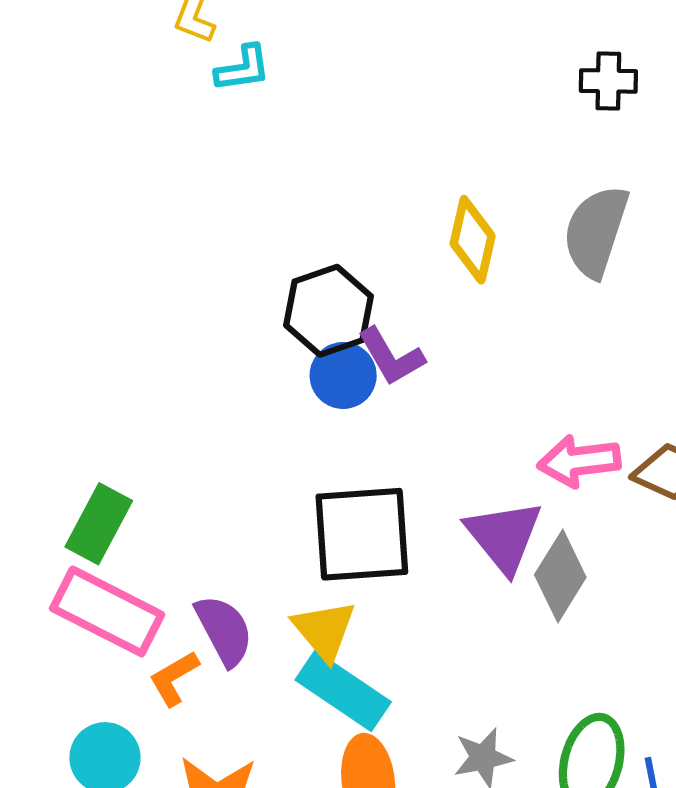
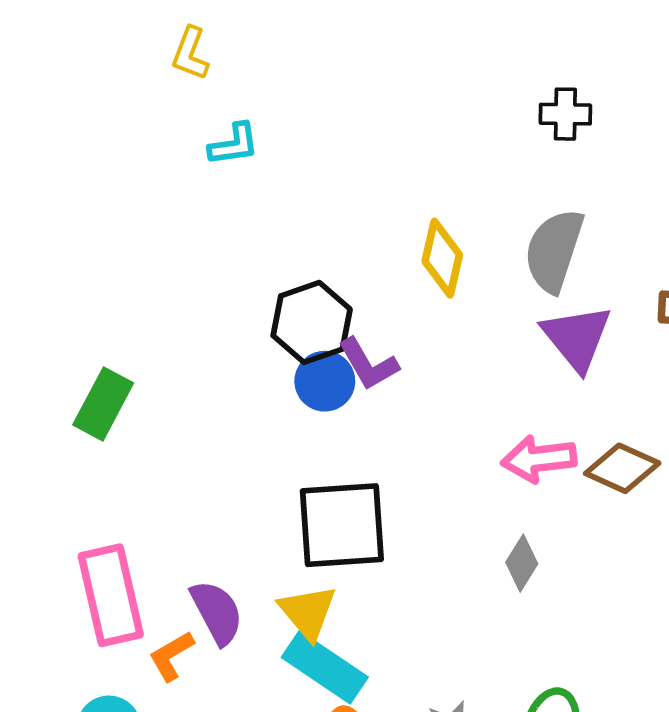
cyan L-shape: (243, 68) -> (234, 144), moved
green rectangle: (99, 524) -> (103, 404), moved
purple triangle: (504, 536) -> (577, 338), moved
gray diamond: (560, 576) -> (522, 563), size x0.7
pink rectangle: (107, 611) -> (111, 595), turned 50

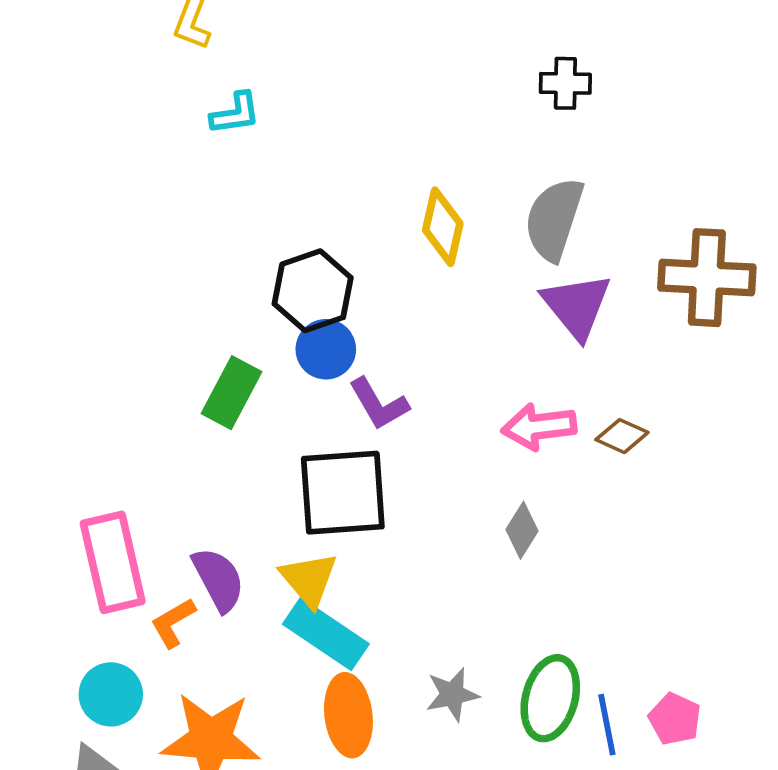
purple L-shape: (368, 364) -> (379, 404), moved
green rectangle: (103, 404) -> (232, 393), moved
brown diamond: (622, 468) -> (622, 436), size x0.7

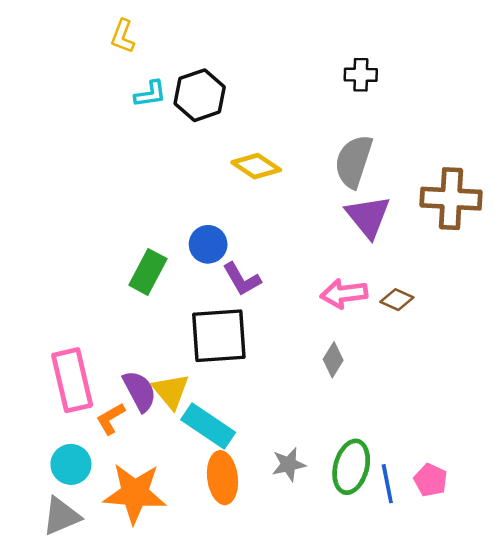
yellow diamond: (443, 227) -> (256, 166), moved, turned -69
black hexagon: (313, 291) -> (200, 95), moved
yellow triangle: (309, 579) -> (171, 391), moved

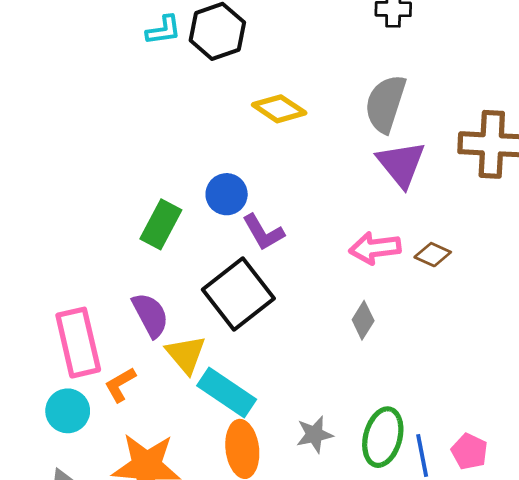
black square: (219, 336) -> (238, 294), turned -34
purple semicircle: (140, 391) -> (150, 315), moved
cyan circle: (71, 464) -> (68, 411), moved

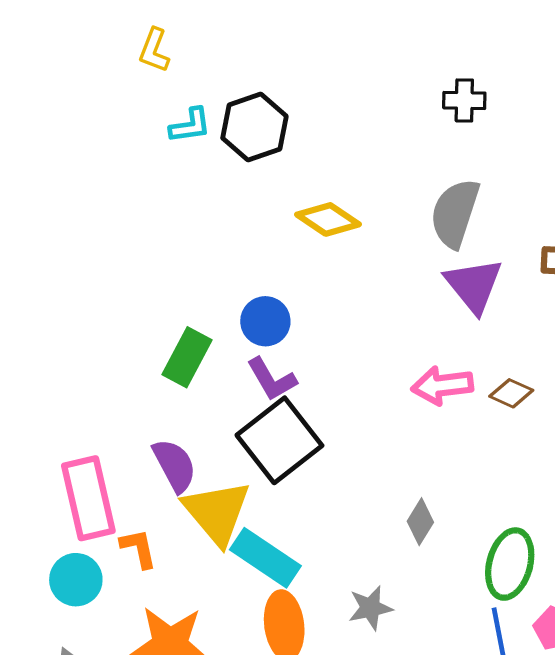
purple L-shape: (263, 232) -> (272, 379), moved
gray diamond: (363, 320) -> (420, 522), moved
yellow triangle: (186, 354) -> (217, 512), size x1.4
orange L-shape: (120, 385) -> (139, 548), turned 108
green ellipse: (383, 437) -> (510, 564), moved

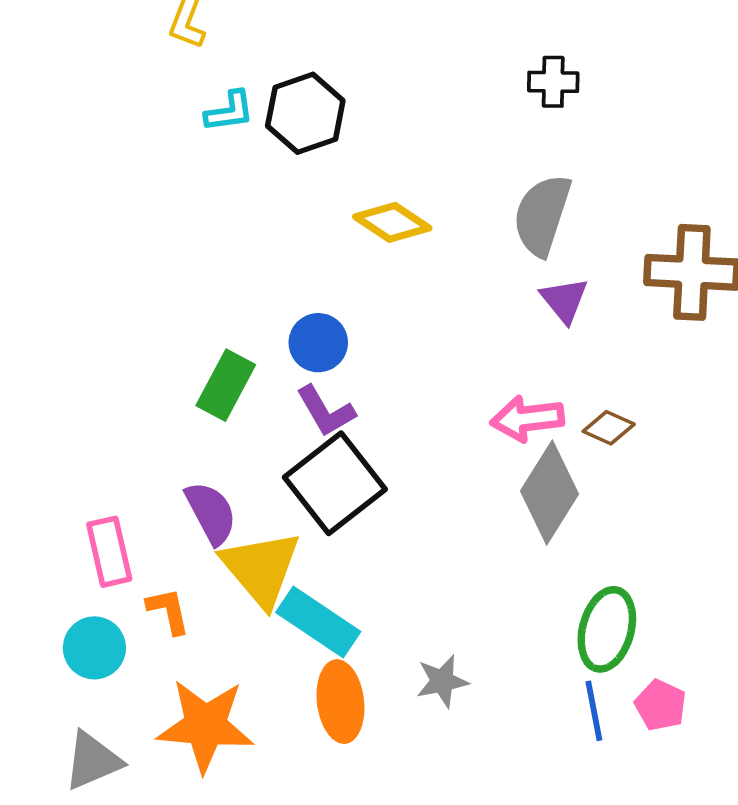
purple triangle: (474, 285) -> (564, 300), size x0.7
pink rectangle: (88, 498) -> (109, 552), size x0.7
gray diamond: (420, 522) -> (549, 492), moved, size x1.8

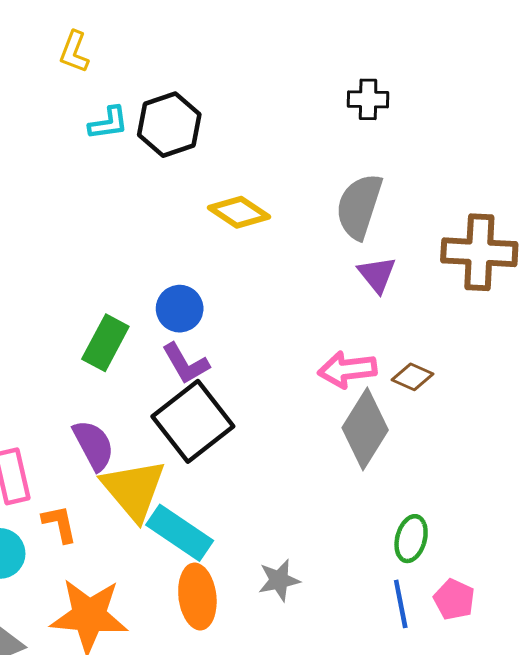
green ellipse: (607, 629) -> (411, 539), size x0.7

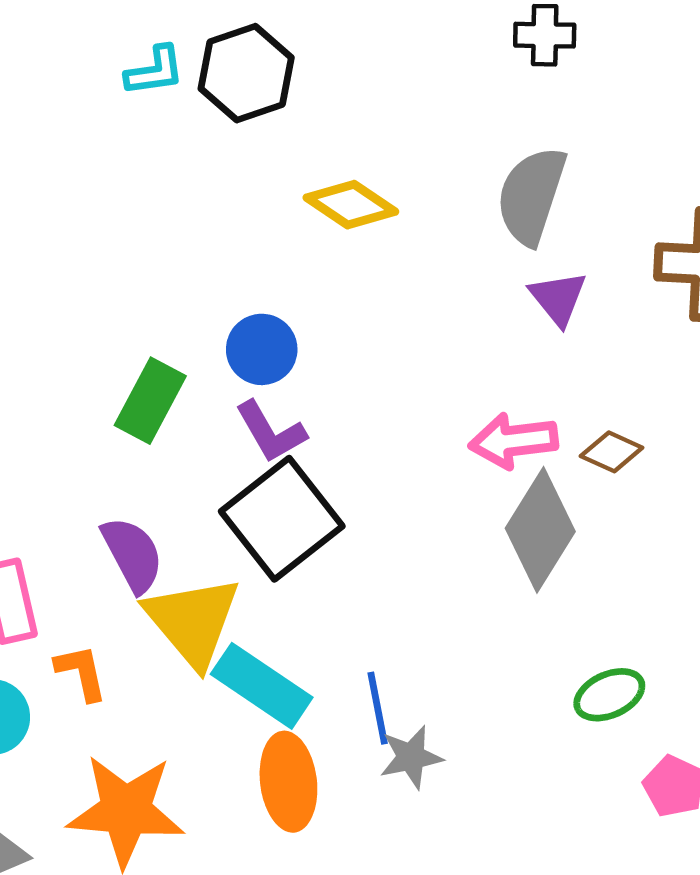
green ellipse: (411, 539) -> (609, 695), turned 51
blue line: (401, 604) -> (378, 708), moved

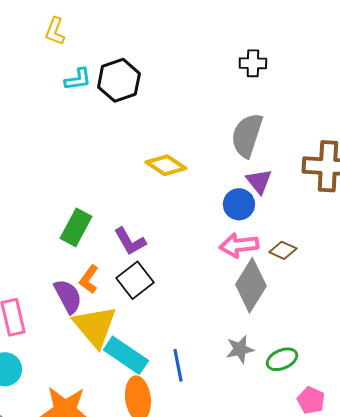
yellow diamond: (351, 205) -> (166, 165), moved
blue circle: (262, 349) -> (239, 204), moved
black square: (282, 519) -> (135, 280), size x0.7
orange L-shape: (81, 672) -> (89, 279), moved, turned -132
gray star: (411, 757) -> (240, 349), moved

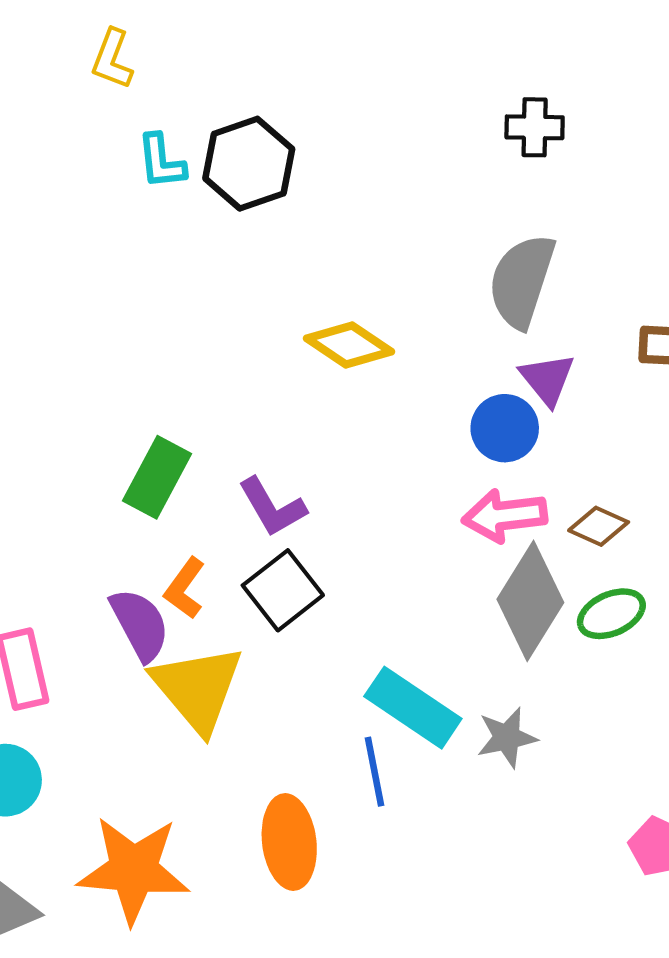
cyan L-shape: (78, 79) -> (161, 161), turned 92
cyan rectangle: (126, 355) -> (413, 708), moved
green ellipse: (282, 359) -> (611, 614), moved

